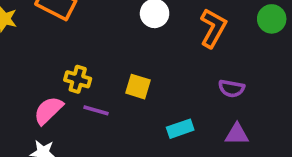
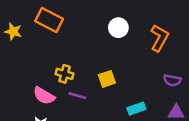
yellow square: (138, 87) -> (107, 79), turned -36
pink semicircle: (48, 110) -> (44, 96), turned -105

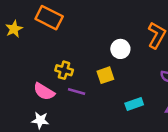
white circle: (118, 28) -> (120, 49), moved
yellow star: (13, 32) -> (14, 29), turned 30

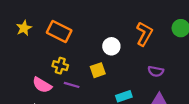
orange rectangle: (49, 18) -> (59, 32), moved
yellow star: (14, 29) -> (24, 28), moved

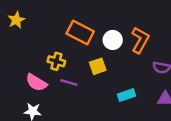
orange rectangle: (59, 32) -> (80, 32), moved
orange L-shape: (144, 34) -> (140, 40), moved

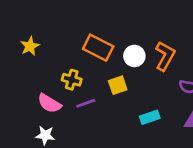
yellow star: (16, 20) -> (30, 46), moved
purple line: (69, 83) -> (86, 103), turned -36

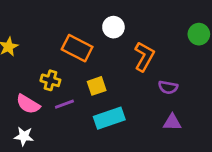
white circle: (134, 56) -> (113, 27), moved
cyan rectangle: (150, 117) -> (109, 118), moved, size x1.5

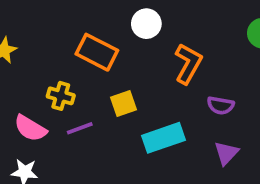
cyan rectangle: (109, 118) -> (163, 138), moved
purple triangle: (172, 122) -> (226, 153), turned -48

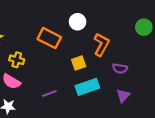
yellow cross: (61, 96) -> (17, 60), moved
yellow square: (124, 104) -> (79, 63), moved
purple line: (80, 128) -> (49, 93), moved

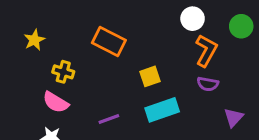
white circle: (78, 22) -> (193, 19), moved
orange L-shape: (101, 45) -> (206, 51), moved
purple triangle: (123, 96) -> (234, 117), moved

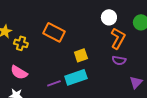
yellow cross: (63, 72) -> (21, 43), moved
cyan rectangle: (162, 110) -> (76, 77), moved

